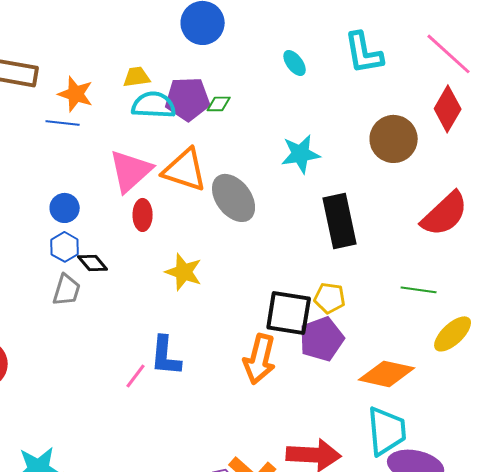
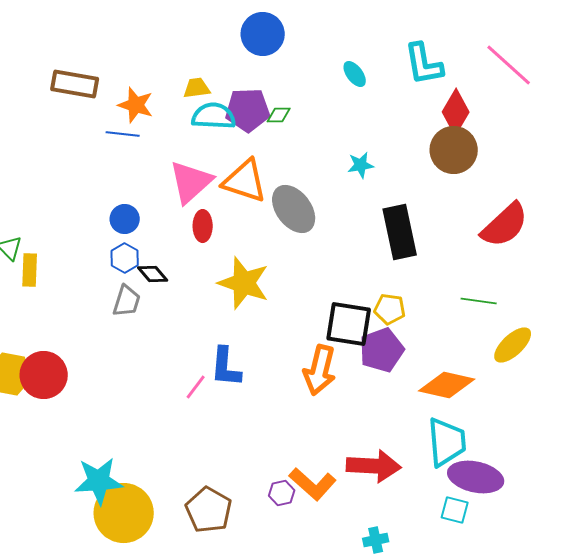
red diamond: (448, 109) -> (456, 112), moved
cyan star: (301, 154) -> (361, 165), size x0.7
yellow star: (184, 272) -> (244, 283), size x1.4

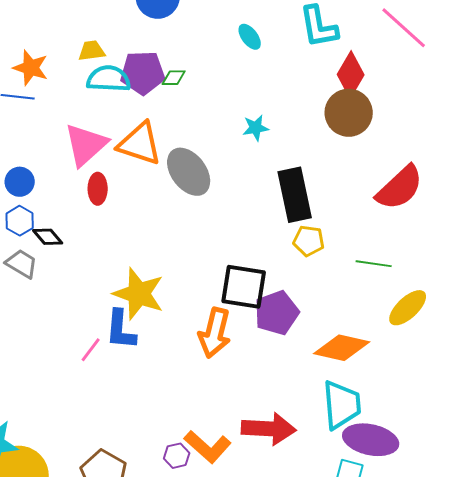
yellow star: (244, 283) -> (139, 294), moved
gray trapezoid: (127, 301) -> (22, 264), turned -76
yellow pentagon: (390, 309) -> (309, 241), moved

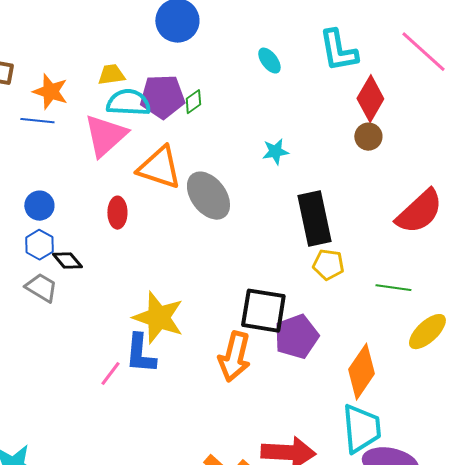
green diamond: (174, 78) -> (193, 102), turned -35
brown circle: (349, 113) -> (368, 137), size x0.6
pink triangle: (86, 145) -> (105, 136), moved
orange diamond: (342, 348) -> (361, 372), turned -68

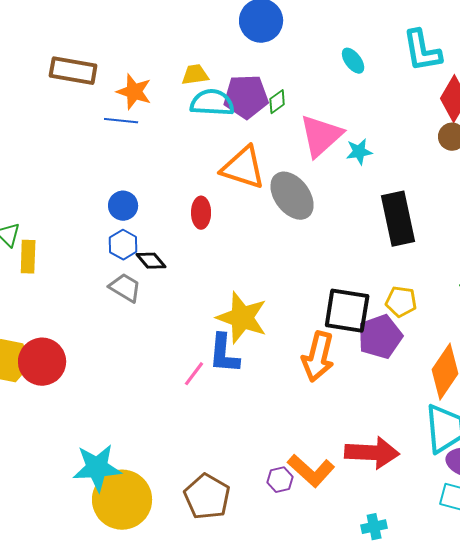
pink triangle: (105, 136) -> (321, 136), moved
yellow pentagon: (328, 265) -> (401, 302), moved

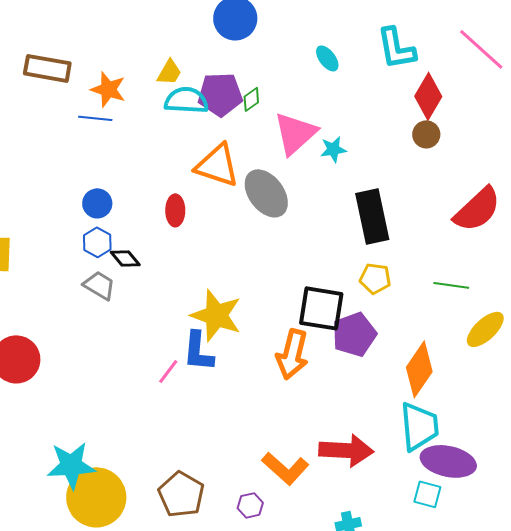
yellow trapezoid: (195, 75) -> (169, 72), turned 128
yellow pentagon: (401, 302) -> (375, 278), moved
purple hexagon: (280, 480) -> (250, 505), moved

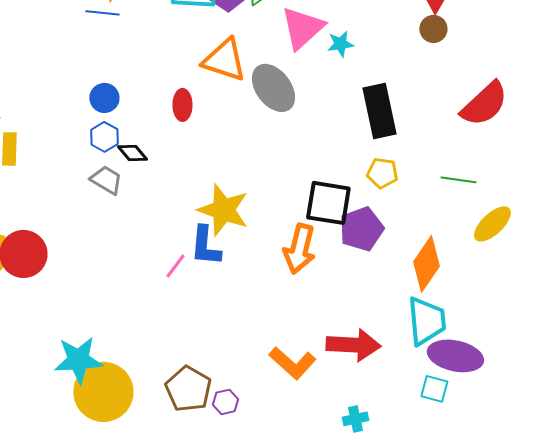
purple hexagon: (250, 505) -> (225, 402), moved

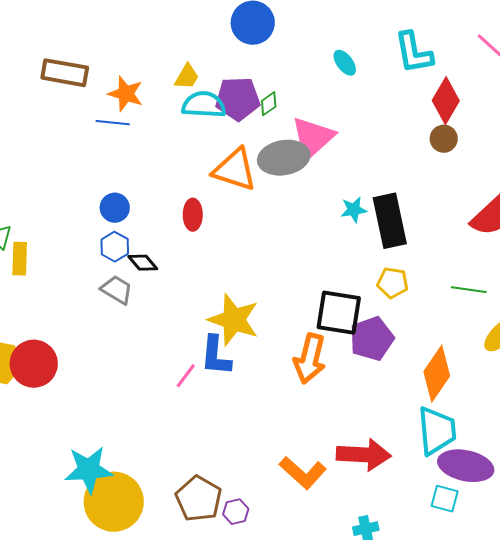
cyan star: (340, 44) -> (354, 210), moved
gray ellipse: (273, 88) -> (284, 158), moved, turned -63

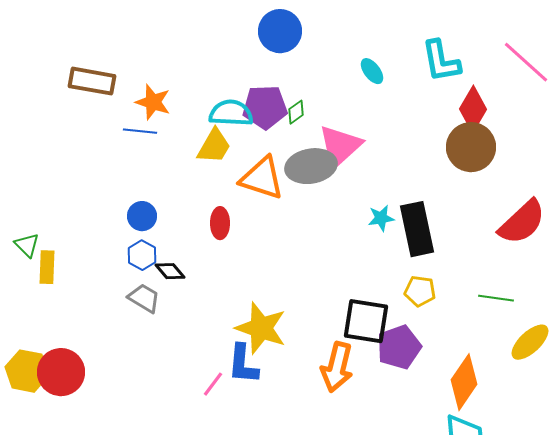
yellow trapezoid: (187, 77) -> (214, 146), moved, size x1.4
brown circle: (444, 139) -> (471, 147), size x1.8

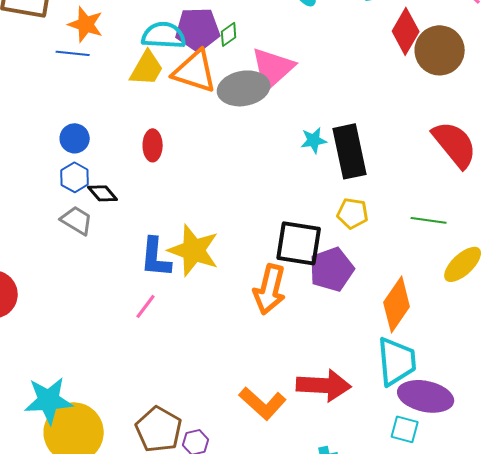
brown circle: (471, 147) -> (440, 50), moved
orange triangle: (262, 178) -> (195, 71), moved
red semicircle: (522, 222) -> (455, 144), turned -86
blue L-shape: (243, 364) -> (156, 257), moved

